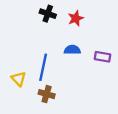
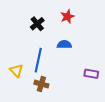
black cross: (48, 14) -> (37, 24), moved, turned 32
purple rectangle: (102, 57) -> (91, 74), moved

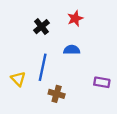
brown cross: (41, 84) -> (57, 94), moved

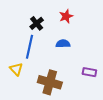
blue line: (43, 67) -> (29, 47), moved
brown cross: (57, 94) -> (50, 82), size x1.6

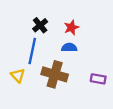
red star: (66, 16) -> (71, 27), moved
brown cross: (50, 82) -> (55, 74), moved

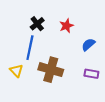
blue semicircle: (69, 48) -> (88, 45), moved, turned -40

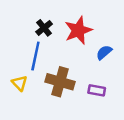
red star: (66, 26) -> (78, 30), size x1.6
purple rectangle: (91, 74) -> (97, 90), moved

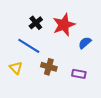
blue line: (35, 56) -> (29, 46), turned -70
brown cross: (60, 82) -> (49, 67), size x0.7

